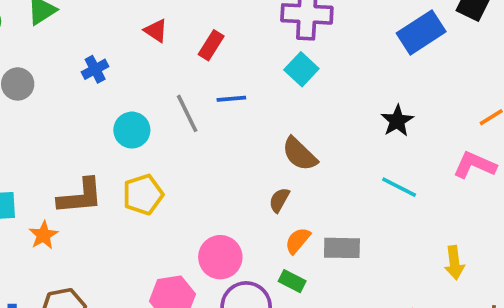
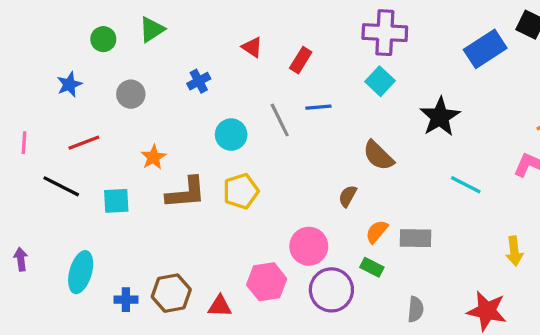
black star: (397, 121) -> (440, 117), moved, size x1.4
brown semicircle: (279, 200) -> (348, 196), moved
orange star: (43, 235) -> (153, 157), moved

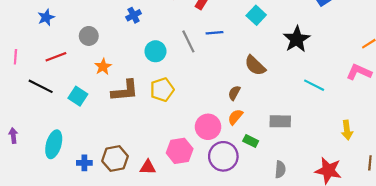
gray circle: (131, 94) -> (89, 36), moved
cyan square: (116, 201) -> (78, 96), turned 36
orange semicircle: (377, 232) -> (235, 117), moved

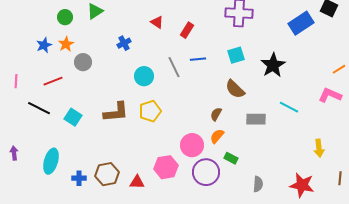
cyan square: (256, 15) -> (236, 55), moved, turned 30
orange star: (103, 67) -> (66, 44), moved
gray rectangle: (280, 121) -> (256, 119), moved

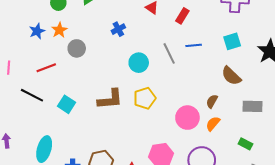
pink circle: (192, 145) -> (187, 118), moved
green rectangle: (231, 158) -> (245, 144), moved

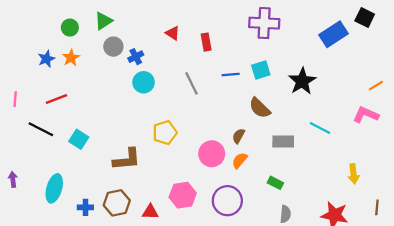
red rectangle: (182, 16) -> (206, 42), turned -42
blue line: (194, 45) -> (231, 74), moved
gray circle: (77, 48) -> (113, 47), moved
cyan circle: (139, 63) -> (144, 82), moved
brown L-shape: (110, 99) -> (127, 159), moved

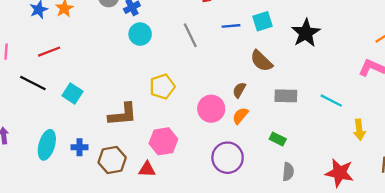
cyan line: (320, 128) -> (331, 101), moved
pink hexagon: (183, 195) -> (163, 141), moved
blue cross: (85, 207) -> (79, 147), moved

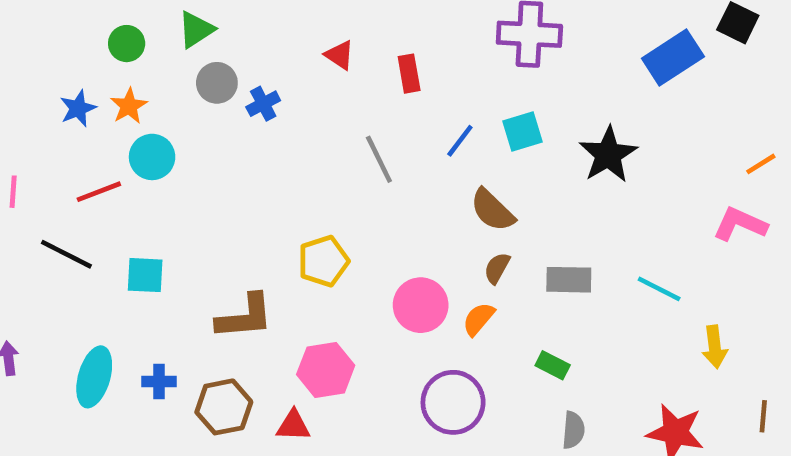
blue line: (231, 26) -> (460, 141), turned -48
cyan circle: (140, 34) -> (152, 157), moved
brown semicircle: (261, 61) -> (492, 210), moved
brown semicircle: (239, 90) -> (497, 268), moved
cyan square: (72, 94) -> (145, 275), turned -30

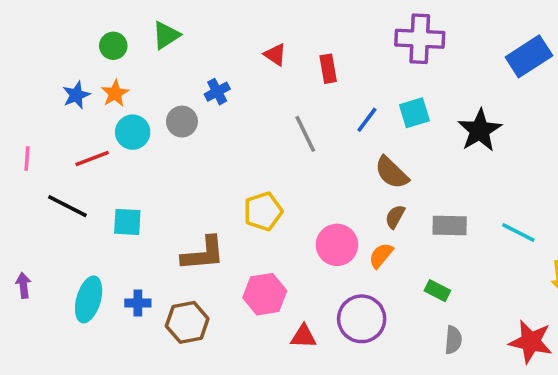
gray circle: (217, 83) -> (182, 122), moved
red triangle: (293, 426) -> (303, 336), moved

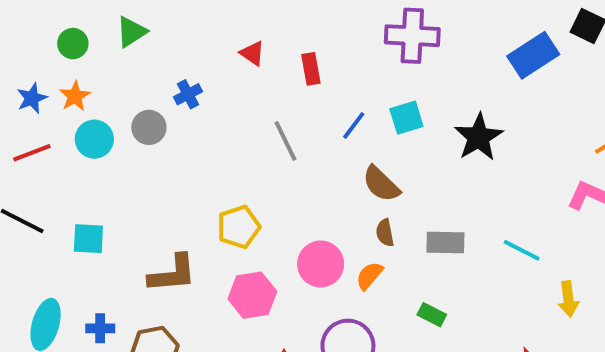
red line: (92, 159) -> (32, 153), moved
brown semicircle: (395, 217) -> (385, 233), turned -40
pink hexagon: (265, 294) -> (252, 295), moved

